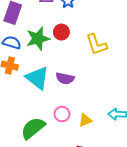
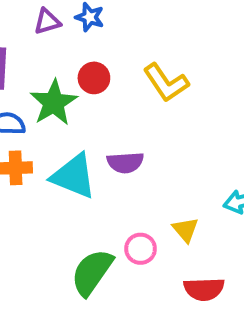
pink circle: (62, 114) -> (141, 249), moved
yellow triangle: (85, 120) -> (186, 230), turned -32

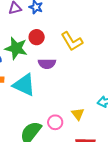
green star: (54, 103) -> (16, 48), turned -30
purple semicircle: (125, 163) -> (47, 64), moved

